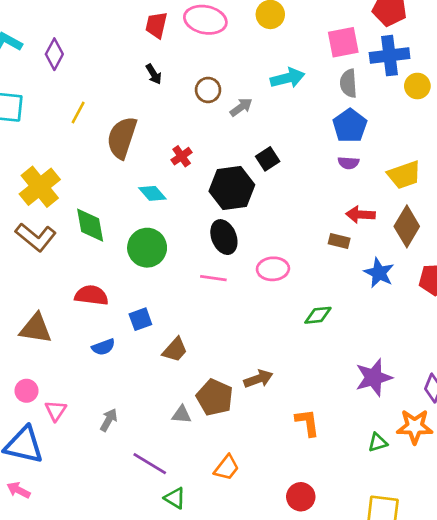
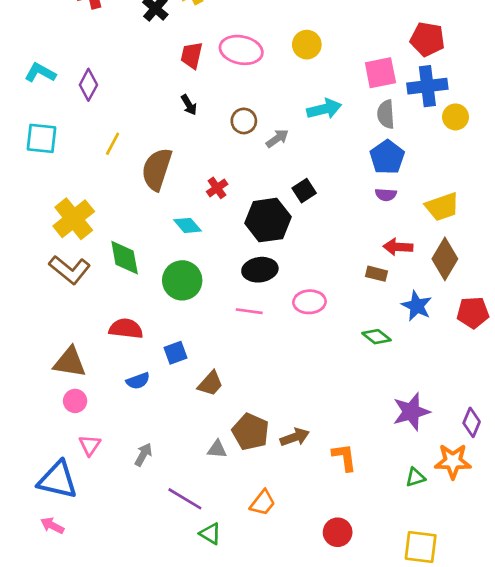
black ellipse: (224, 237) -> (260, 270), turned -76
green diamond: (318, 315) -> (376, 337), moved, turned 44
brown arrow: (258, 379) -> (295, 437), moved
pink circle: (26, 391) -> (75, 401), moved

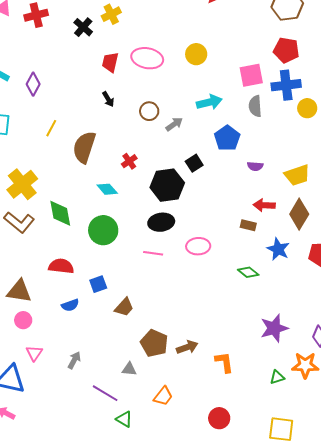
blue pentagon: (387, 157) -> (227, 138), moved
gray triangle: (217, 449) -> (129, 369), moved

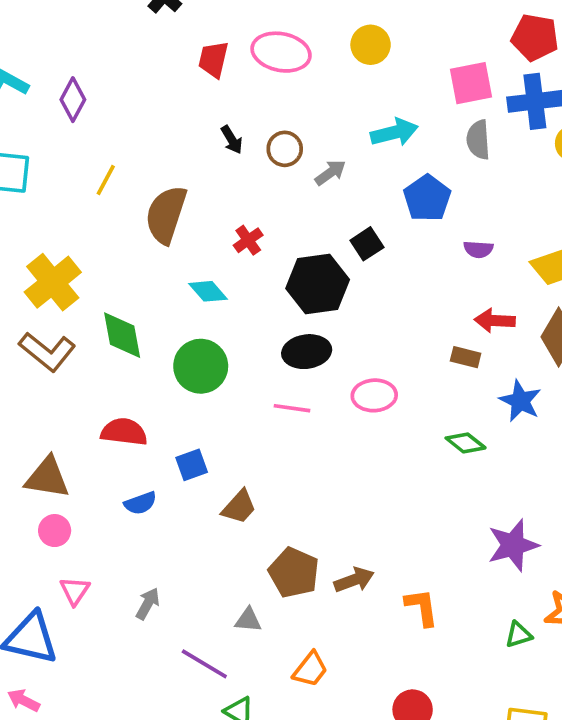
black arrow: (108, 99) -> (232, 140), moved

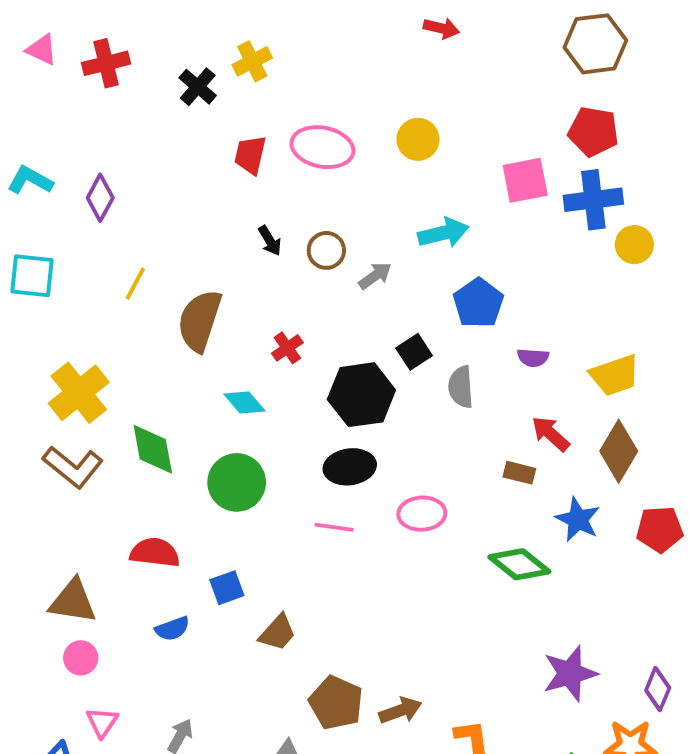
gray semicircle: (478, 140) -> (461, 387), moved
red arrow: (495, 321) -> (551, 434), turned 39
green diamond: (466, 443) -> (519, 564), size x1.4

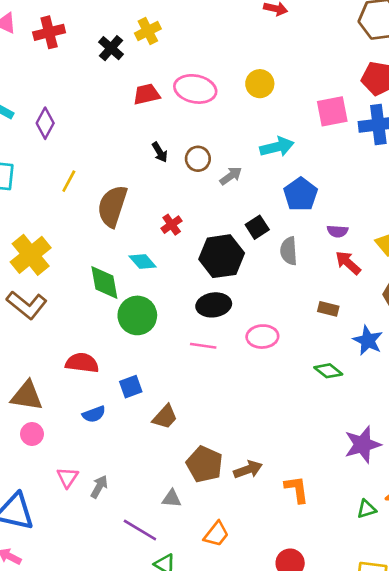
red trapezoid: (250, 155) -> (147, 94), turned 64
red arrow: (551, 434) -> (348, 263), moved
green diamond: (153, 449) -> (104, 283), moved
green diamond: (519, 564) -> (328, 371), size x0.7
pink triangle: (102, 722) -> (68, 477), moved

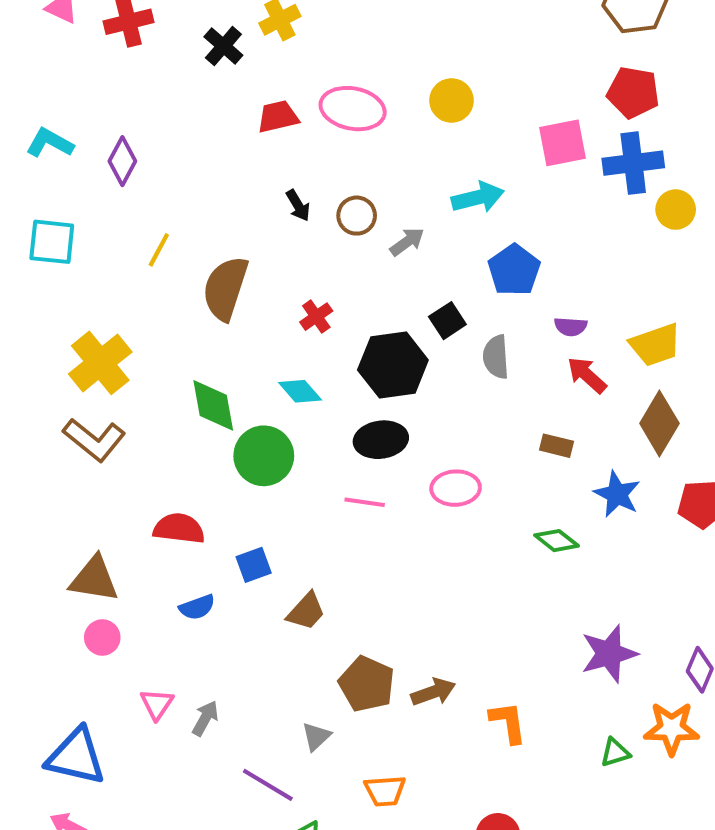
cyan diamond: (143, 261) -> (300, 391), moved
gray triangle: (172, 499) -> (316, 736), turned -48
orange trapezoid: (216, 534) -> (385, 791), turned 48

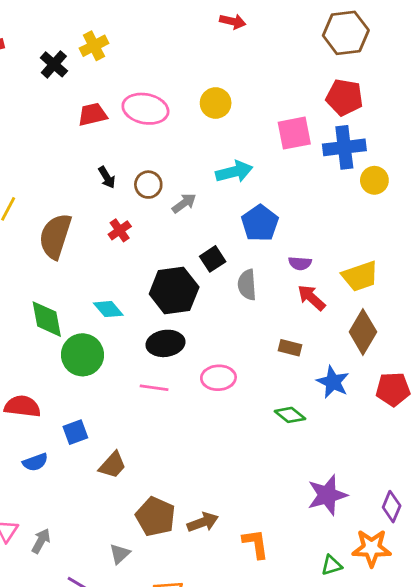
red cross: (316, 317) -> (120, 230), moved

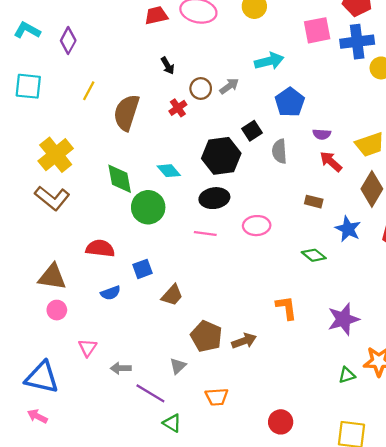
brown circle: (148, 185) -> (201, 88), moved
gray arrow: (41, 541) -> (121, 368), moved, turned -120
orange L-shape: (256, 544) -> (286, 308), moved

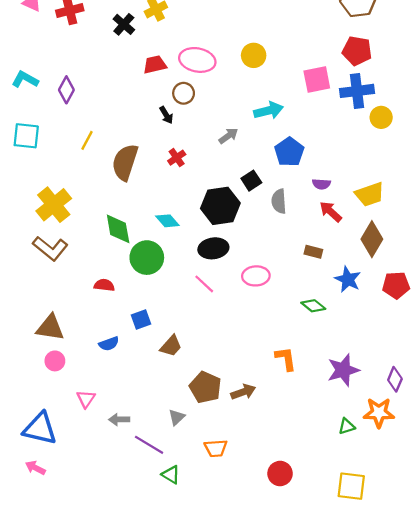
brown circle: (201, 88) -> (184, 93), moved
pink line: (205, 234) -> (204, 284), turned 35
red semicircle: (100, 248) -> (104, 285), moved, size x0.7

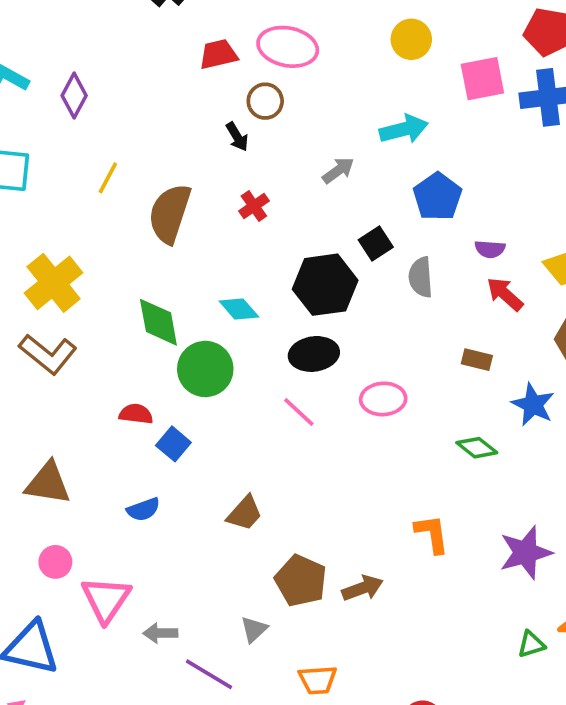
yellow circle: (254, 55) -> (411, 39), moved
blue square: (141, 320) -> (173, 444), moved, turned -30
pink circle: (55, 361) -> (55, 562), moved
pink triangle: (86, 399) -> (106, 599), size x1.6

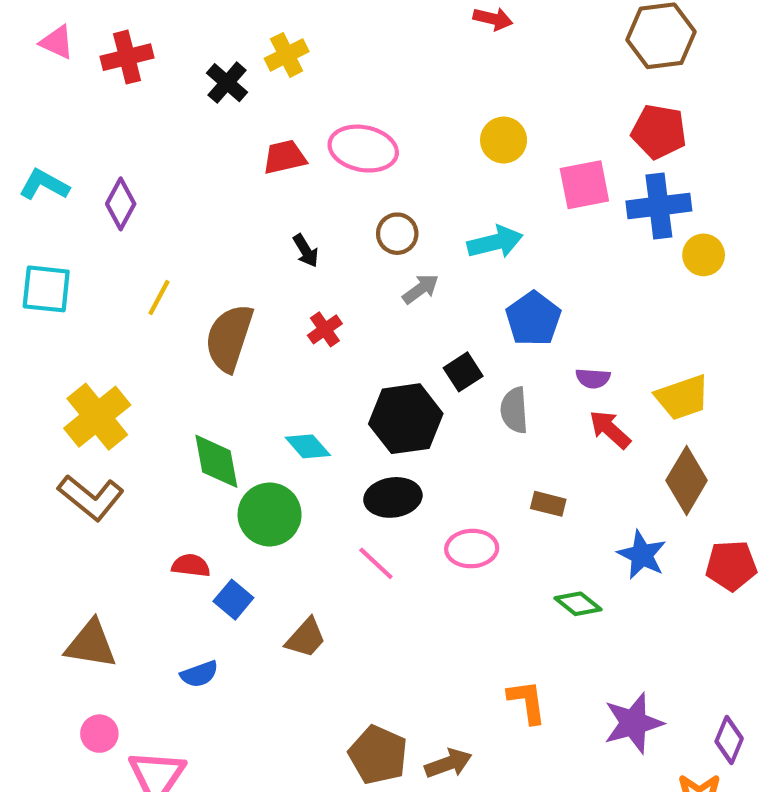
brown circle: (265, 101) -> (397, 234), moved
brown rectangle: (477, 360) -> (548, 504), moved
brown trapezoid: (245, 513) -> (306, 638), moved

